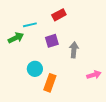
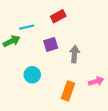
orange rectangle: (50, 83) -> (68, 91), moved

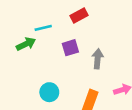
cyan circle: (32, 75) -> (49, 92), moved

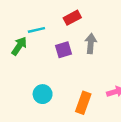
green arrow: (26, 44) -> (19, 46), turned -30
gray arrow: (98, 59) -> (91, 44), moved

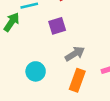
gray arrow: (91, 44) -> (75, 54), moved, turned 54

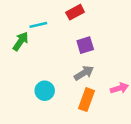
purple square: (57, 26) -> (85, 45), moved

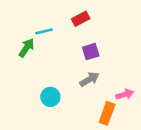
orange rectangle: (86, 100) -> (107, 113), moved

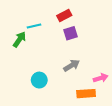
purple square: (91, 52) -> (70, 33), moved
orange rectangle: (107, 113) -> (86, 94), turned 66

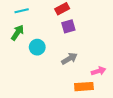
cyan line: (34, 26) -> (22, 11), moved
cyan circle: (39, 80) -> (37, 47), moved

